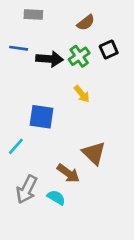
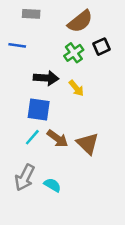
brown semicircle: (86, 23) -> (80, 21), size x1.5
black arrow: (50, 59) -> (46, 78), moved
cyan line: (16, 146) -> (32, 137), moved
brown arrow: (68, 173) -> (57, 138), moved

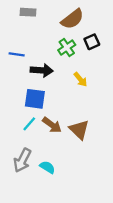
blue line: (17, 45) -> (17, 54), moved
yellow arrow: (76, 88) -> (80, 79), moved

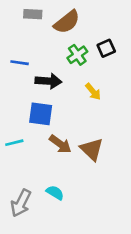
brown semicircle: (72, 19) -> (67, 22), moved
cyan line: (29, 124) -> (14, 143), moved, turned 35
gray arrow: (22, 160) -> (21, 203), moved

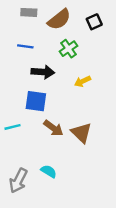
black square: (106, 48) -> (94, 22), moved
blue line: (20, 63) -> (25, 46), moved
yellow arrow: (93, 92) -> (83, 81), turned 105

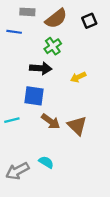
blue line: (25, 46) -> (14, 32), moved
green cross: (69, 49) -> (53, 46), moved
gray arrow: (18, 181) -> (17, 171), turned 35

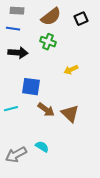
gray rectangle: (27, 12) -> (17, 11), moved
green cross: (53, 46) -> (48, 42), turned -35
black arrow: (41, 68) -> (18, 53), moved

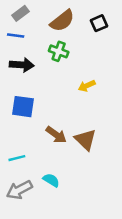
gray rectangle: (17, 11) -> (21, 13), turned -40
blue square: (31, 87) -> (23, 107), moved
cyan line: (11, 109) -> (17, 158), moved

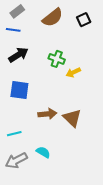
green cross: (59, 51) -> (57, 59), moved
black arrow: (22, 65) -> (18, 55), turned -36
brown arrow: (56, 135) -> (47, 114), turned -42

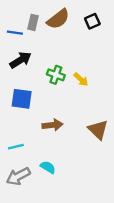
gray rectangle: (17, 11) -> (33, 22), moved, turned -40
green cross: (57, 59) -> (56, 75), moved
yellow arrow: (73, 72) -> (81, 79), turned -112
brown triangle: (72, 118) -> (98, 130), moved

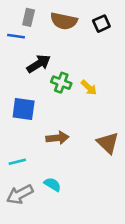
brown semicircle: (58, 19) -> (64, 21), turned 50
gray rectangle: (33, 22) -> (29, 17), moved
black arrow: (21, 60) -> (39, 64), moved

